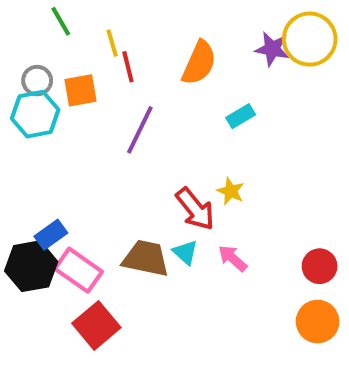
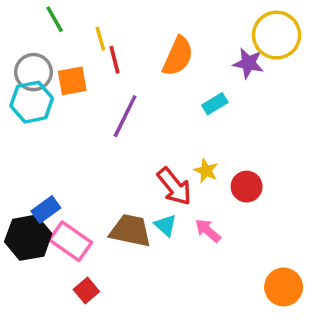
purple star: (272, 49) -> (248, 63), moved
gray circle: (37, 81) -> (33, 72), size x1.4
red circle: (320, 266) -> (247, 187), moved
red square: (96, 325) -> (86, 290), size x0.6

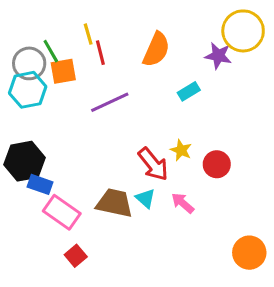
green line: (55, 19) -> (51, 51), moved
purple line: (125, 116) -> (110, 102), turned 39
blue rectangle: (46, 209) -> (40, 184), turned 55
black hexagon: (28, 238) -> (24, 161), moved

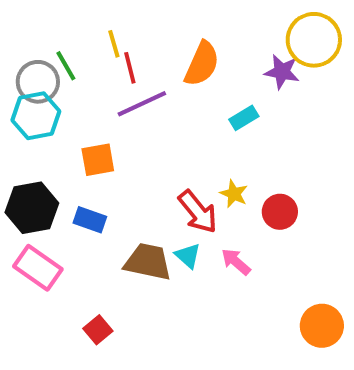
orange square: (63, 71) -> (98, 160), moved
purple line: (110, 102) -> (142, 104), moved
blue rectangle: (40, 184) -> (90, 220), moved
pink rectangle: (62, 212) -> (38, 268), moved

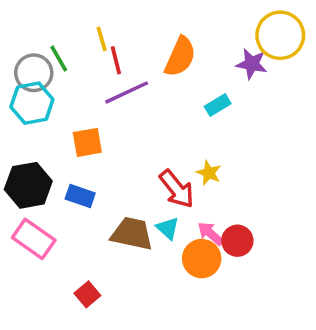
red circle: (280, 212) -> (237, 241), moved
orange circle: (322, 326) -> (202, 259), moved

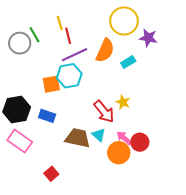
yellow circle: (280, 35) -> (124, 21), moved
orange semicircle: (180, 57) -> (105, 50), moved
cyan hexagon: (32, 103) -> (69, 76), moved

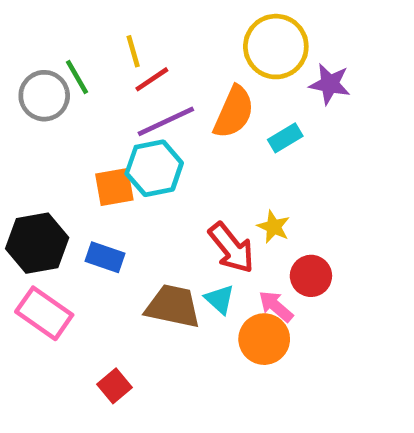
red line: (68, 36) -> (152, 79), turned 70
red circle: (140, 142) -> (311, 276), moved

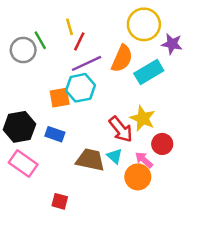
red line: (152, 79) -> (79, 41), turned -30
cyan rectangle: (285, 138) -> (149, 72), size x1.6
yellow star: (274, 227) -> (143, 118), size x1.5
red square: (114, 386) -> (60, 201), turned -35

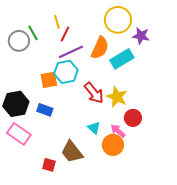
red arrow: (121, 129) -> (94, 93), moved
brown trapezoid: (90, 160) -> (72, 152), moved, turned -140

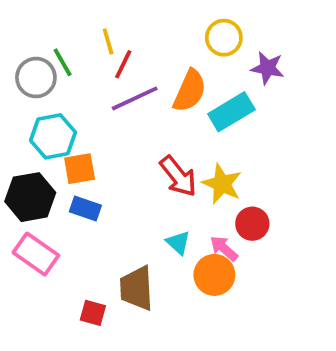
yellow circle: (118, 20) -> (224, 38), size x0.7
cyan hexagon: (66, 72) -> (53, 136), moved
orange square: (49, 80) -> (80, 169), moved
brown trapezoid: (72, 152) -> (137, 288), turned 35

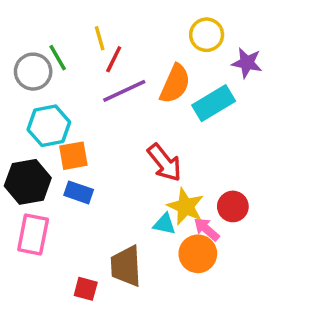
yellow star: (222, 184) -> (186, 206), moved
cyan triangle: (178, 243) -> (165, 224), turned -30
pink rectangle: (36, 254) -> (33, 235), turned 66

